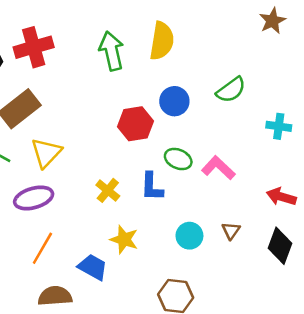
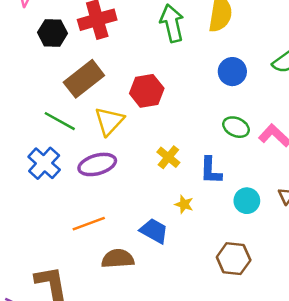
red hexagon: (135, 124) -> (147, 91), moved
blue L-shape: (152, 187) -> (211, 171), moved
yellow star: (124, 239) -> (184, 204), size x0.7
orange line: (42, 248) -> (89, 224), moved, turned 40

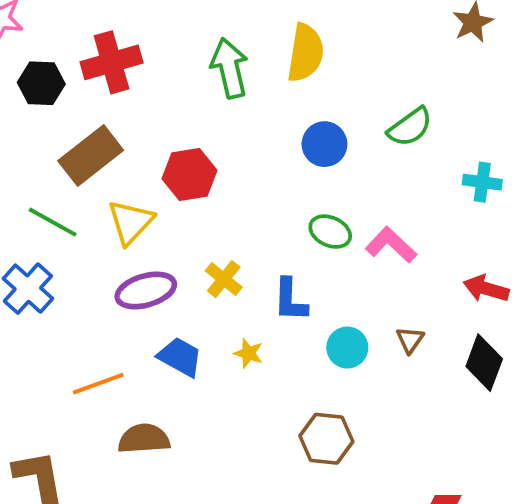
purple ellipse: (97, 164) -> (146, 290), moved
blue trapezoid: (154, 231) -> (180, 357), moved

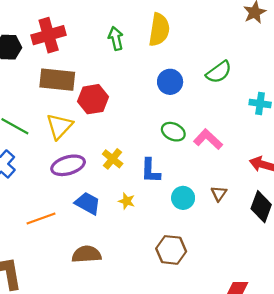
green arrow: (229, 68) -> (116, 38), size x0.7
brown rectangle: (91, 156) -> (57, 80), moved, turned 44
brown semicircle: (144, 439) -> (86, 254), moved

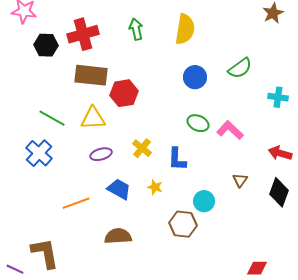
green arrow: (116, 38) -> (136, 29), moved
yellow triangle: (59, 126) -> (93, 118), turned 44
purple ellipse: (68, 165) -> (101, 154), size x0.7
cyan circle: (183, 198) -> (204, 201), moved
brown hexagon: (171, 250) -> (183, 224), moved

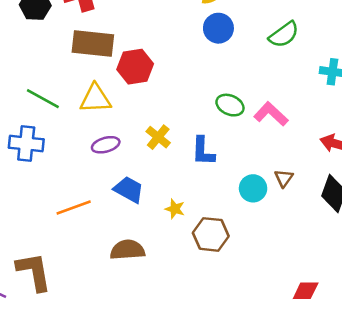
blue circle: (195, 77) -> (218, 28), moved
blue cross: (39, 153) -> (26, 143), turned -36
yellow star: (155, 187) -> (175, 209), moved
cyan circle: (204, 201) -> (253, 188), moved

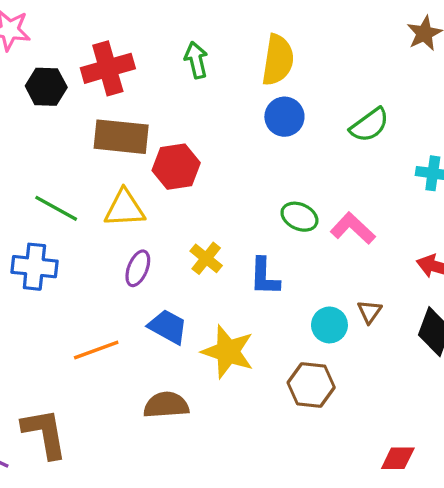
purple ellipse: (106, 145) -> (138, 268), turned -52
yellow star: (175, 209) -> (228, 352), size x2.0
brown hexagon: (211, 234) -> (311, 385), moved

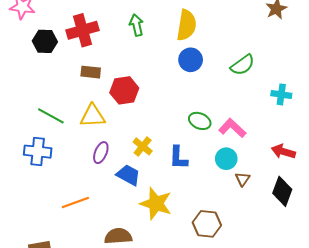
brown rectangle: (121, 137) -> (91, 72), size x0.6
cyan circle: (329, 325) -> (226, 159), moved
blue trapezoid: (168, 327) -> (128, 175), moved

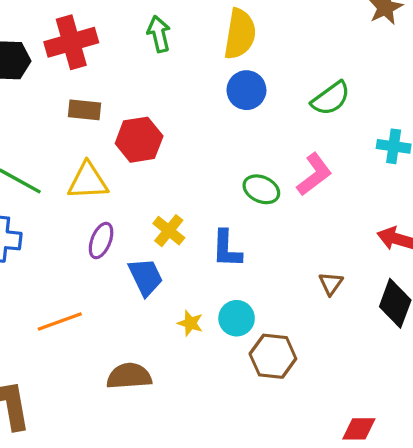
pink L-shape: (232, 128) -> (314, 174), moved, turned 100
cyan circle: (226, 159) -> (237, 318), moved
blue trapezoid: (128, 175) -> (146, 277), turned 35
yellow star: (156, 204) -> (190, 323), size x0.5

